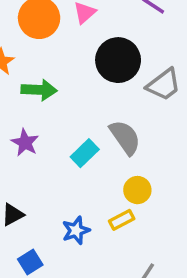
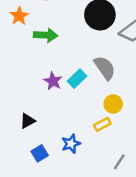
purple star: (25, 143) -> (53, 81), moved
blue star: (76, 230) -> (71, 144), moved

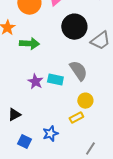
cyan rectangle: (77, 79) -> (55, 80), turned 56
blue square: (40, 153) -> (24, 142), turned -32

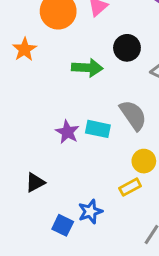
black circle: (74, 27) -> (127, 48), size x0.7
green arrow: (29, 44) -> (87, 68), moved
blue square: (24, 142) -> (63, 225), moved

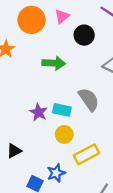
black circle: (127, 48) -> (84, 35), moved
yellow circle: (144, 161) -> (64, 134), moved
yellow rectangle: (130, 187) -> (86, 154), size x1.5

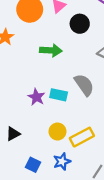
yellow circle: (64, 134) -> (57, 132), moved
blue star: (56, 173) -> (62, 162), moved

